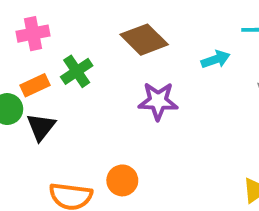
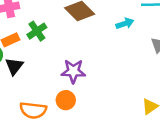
purple star: (158, 101) -> (73, 71), moved

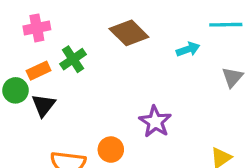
purple star: (73, 71) -> (155, 122), moved, turned 30

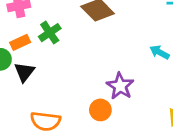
cyan arrow: (188, 49) -> (160, 52), moved, turned -132
orange circle: (111, 150) -> (100, 110), moved

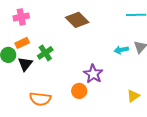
green cross: (50, 33) -> (45, 53), moved
cyan arrow: (160, 52) -> (121, 50), turned -40

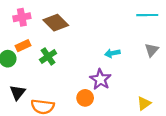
brown diamond: (77, 20) -> (56, 23), moved
cyan arrow: (121, 50) -> (112, 53), moved
black triangle: (25, 64) -> (18, 92), moved

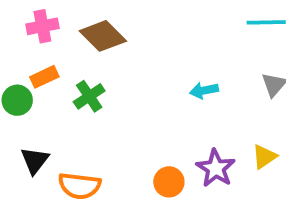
purple star: (100, 79) -> (216, 168), moved
orange circle: (85, 98) -> (169, 182), moved
yellow triangle: (144, 103) -> (264, 157), moved

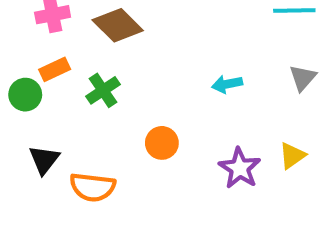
orange circle: (169, 182) -> (162, 143), moved

